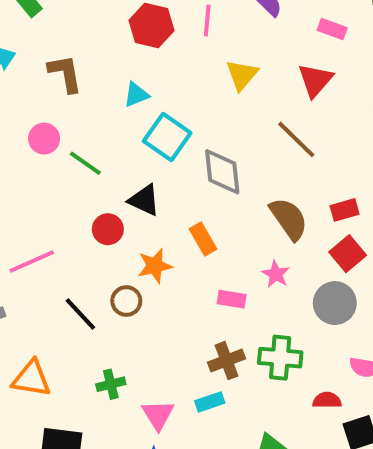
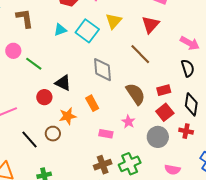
cyan square: (167, 137) -> (87, 31), moved
green cross: (280, 358) -> (130, 164), turned -30

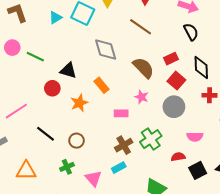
red cross: (186, 131) -> (210, 95), moved
brown circle: (53, 134) -> (77, 141), moved

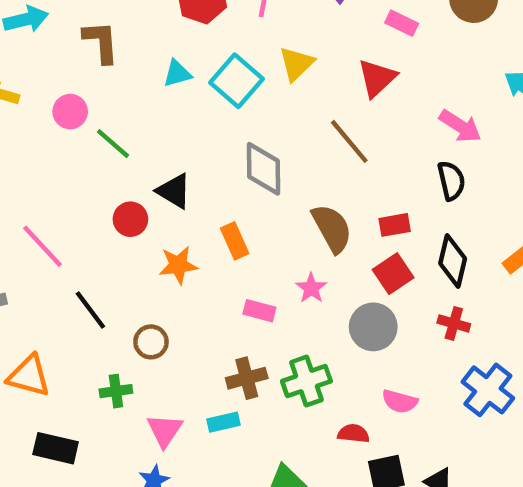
pink line: (16, 111) -> (42, 246), turned 65

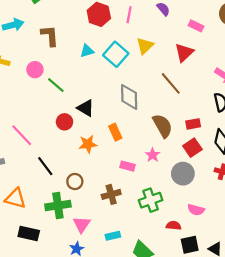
brown cross: (247, 378) -> (111, 194), moved
green cross: (116, 391) -> (58, 205), size x1.6
cyan rectangle: (224, 422) -> (113, 236), moved

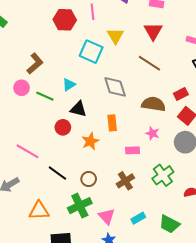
brown L-shape: (50, 36) -> (35, 64), moved, turned 70
cyan triangle: (87, 51) -> (69, 85), moved
brown semicircle: (163, 126) -> (153, 104), turned -35
orange rectangle: (115, 132) -> (112, 123), turned 35

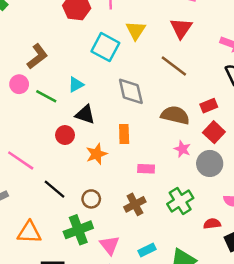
pink star: (152, 133) -> (182, 149), moved

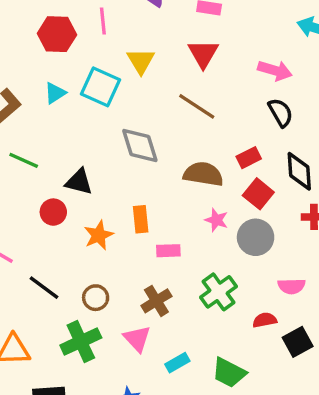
cyan triangle: (76, 85) -> (55, 93), moved
orange rectangle: (124, 134) -> (141, 219), moved
pink triangle: (109, 245) -> (137, 339), moved

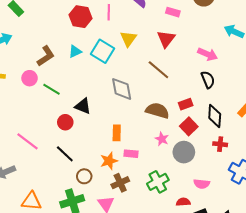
orange star: (99, 235) -> (109, 161), moved
black line: (44, 288) -> (65, 154), moved

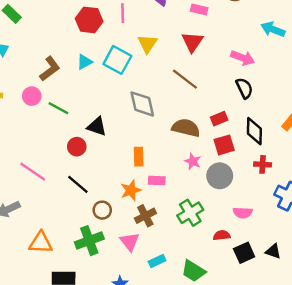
red square: (189, 126) -> (224, 145), turned 30

